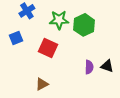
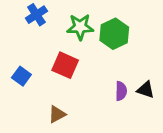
blue square: (16, 38) -> (21, 76), moved, turned -32

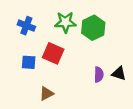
blue cross: (36, 15) -> (26, 26), moved, turned -36
blue square: (21, 76) -> (29, 62), moved, turned -32

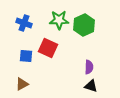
black triangle: (119, 73) -> (91, 86), moved
brown triangle: (46, 93) -> (22, 84), moved

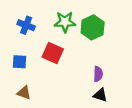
blue square: (26, 56) -> (20, 62), moved
brown triangle: (22, 84) -> (24, 93), turned 48

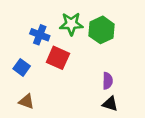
blue cross: (26, 25) -> (40, 35), moved
blue square: (20, 62) -> (22, 67), turned 32

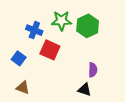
black triangle: (110, 104) -> (84, 90), moved

